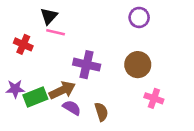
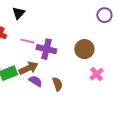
purple circle: (139, 17) -> (104, 15), moved
pink line: (56, 32) -> (27, 41), moved
pink cross: (154, 98) -> (96, 74), turned 32

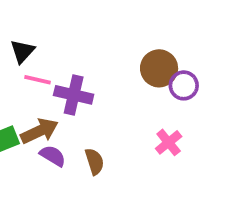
black triangle: (18, 13) -> (22, 51), moved
purple circle: (104, 15) -> (184, 85), moved
brown circle: (84, 49) -> (159, 68), moved

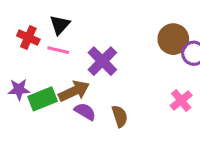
pink line: (38, 80) -> (58, 50), moved
purple cross: (74, 95) -> (102, 61), turned 32

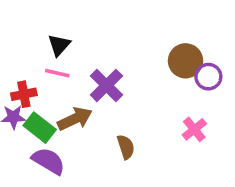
red cross: (28, 37) -> (24, 94), moved, turned -35
green rectangle: (43, 99) -> (40, 128), turned 60
purple semicircle: (85, 112) -> (48, 161), moved, size x1.4

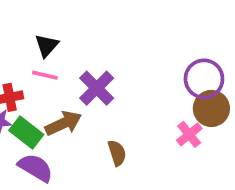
brown circle: (186, 61) -> (211, 108), moved
purple circle: (208, 77) -> (204, 79), size x1.4

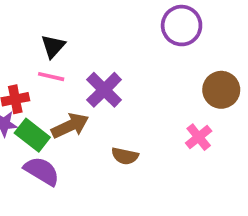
purple circle: (204, 79) -> (182, 26), moved
brown circle: (211, 108) -> (221, 90), moved
brown semicircle: (117, 153) -> (125, 156), turned 120

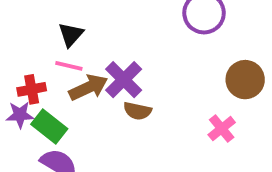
brown arrow: (70, 126) -> (88, 87), moved
brown semicircle: (125, 156) -> (137, 111), moved

